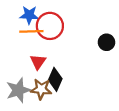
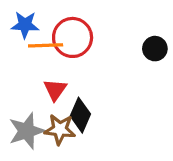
blue star: (29, 15) -> (25, 25), moved
black circle: (107, 42) -> (155, 49), moved

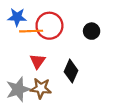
black circle: (155, 49) -> (92, 31), moved
black diamond: (80, 115) -> (71, 71), moved

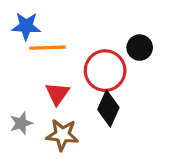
red circle: (49, 26) -> (105, 71), moved
gray star: (18, 89) -> (21, 123), moved, size x0.6

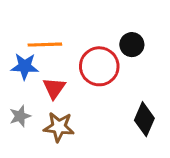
blue star: (26, 26) -> (25, 66), moved
black diamond: (108, 108) -> (144, 119), moved

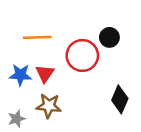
blue star: (25, 66) -> (20, 75), moved
gray star: (20, 116) -> (17, 119), moved

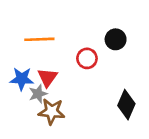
red circle: (82, 55) -> (87, 58), size x0.6
gray star: (17, 119) -> (38, 94), moved

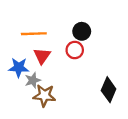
black circle: (116, 39) -> (82, 31), moved
red triangle: (48, 77) -> (42, 56), moved

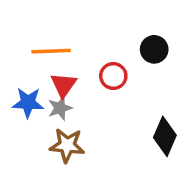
black circle: (82, 31) -> (154, 49), moved
gray star: (33, 80) -> (60, 108), moved

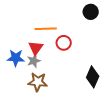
black circle: (154, 49) -> (91, 12), moved
orange line: (51, 51) -> (46, 29), moved

